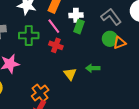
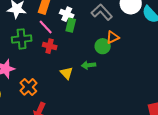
white cross: (76, 15) -> (67, 14), turned 32
green circle: (110, 39) -> (103, 46), moved
orange cross: (40, 93) -> (28, 87), moved

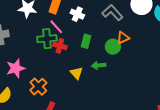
green rectangle: (71, 25) -> (86, 41), moved
green cross: (22, 39) -> (47, 39), moved

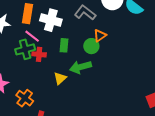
white cross: (77, 14) -> (51, 20), size x1.5
green arrow: (99, 65) -> (81, 67), size x1.5
yellow triangle: (77, 73) -> (60, 78), turned 40

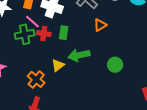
green circle: (91, 46) -> (115, 65), moved
red cross: (39, 54) -> (44, 34), moved
orange cross: (25, 98) -> (36, 79), moved

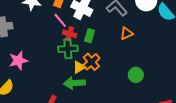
green cross: (25, 34) -> (68, 49), moved
green arrow: (79, 55) -> (74, 83), moved
orange cross: (36, 79) -> (91, 62), moved

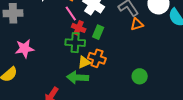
orange triangle: (127, 33) -> (137, 24), moved
orange cross: (91, 62) -> (97, 58), turned -36

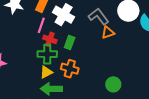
pink line: (71, 13) -> (41, 25), turned 56
yellow triangle: (84, 62) -> (46, 72), moved

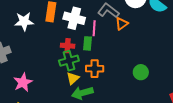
pink line: (41, 25) -> (94, 28), moved

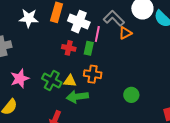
green cross: (69, 61) -> (52, 81), moved, turned 36
green circle: (141, 72) -> (131, 95), moved
yellow triangle: (73, 78) -> (70, 81), turned 40

